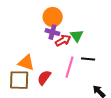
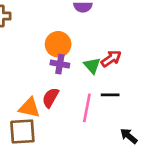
red arrow: (63, 40) -> (111, 59), moved
red semicircle: (44, 78) -> (50, 98), moved

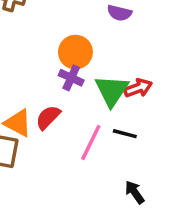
green triangle: (92, 66) -> (112, 91), size x1.5

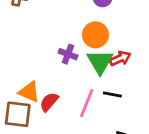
orange circle: (75, 52) -> (95, 35), moved
red semicircle: (48, 117) -> (49, 102), moved

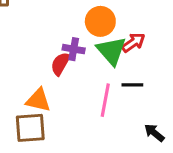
red semicircle: (49, 102) -> (60, 64), moved

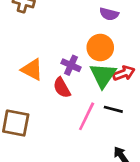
red semicircle: (60, 64) -> (62, 88), moved, turned -75
orange triangle: (38, 100) -> (32, 70), moved

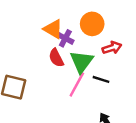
orange triangle: (32, 70) -> (53, 29), moved
green triangle: (103, 75) -> (82, 62), moved

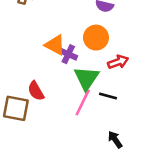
red semicircle: (56, 58) -> (36, 91), moved

